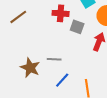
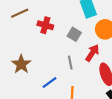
red cross: (61, 13) -> (45, 25), moved
gray line: (54, 59) -> (70, 63), moved, turned 64

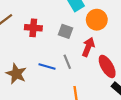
blue line: (49, 83) -> (47, 66), moved, turned 63

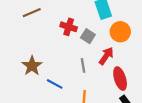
red cross: (33, 28) -> (69, 27), moved
blue line: (47, 66) -> (55, 84), moved

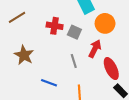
brown star: (32, 66) -> (24, 55), moved

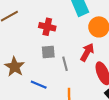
gray square: (74, 32) -> (48, 52), moved, turned -32
brown star: (24, 55) -> (15, 67), moved

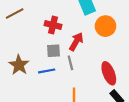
red arrow: (87, 52) -> (76, 42), moved
blue line: (39, 85) -> (47, 71), moved, turned -35

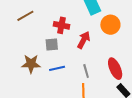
gray square: (54, 51) -> (52, 44), moved
gray line: (70, 63) -> (86, 71), moved
brown star: (19, 65) -> (31, 64), turned -30

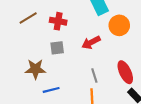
red cross: (61, 25) -> (58, 21), moved
red arrow: (84, 40) -> (91, 42), turned -144
blue line: (57, 68) -> (51, 90), moved

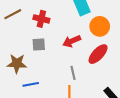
red ellipse: (125, 72) -> (98, 54), moved, turned 65

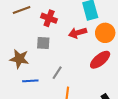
red arrow: (72, 41) -> (78, 33), moved
gray line: (73, 73) -> (57, 73), moved, turned 40

